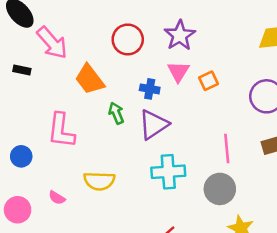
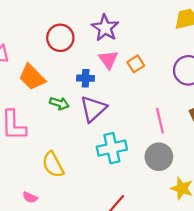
green arrow: (116, 113) -> (59, 103), turned 138
yellow semicircle: (99, 181) -> (53, 165), turned 68
pink semicircle: (57, 198) -> (30, 197), moved

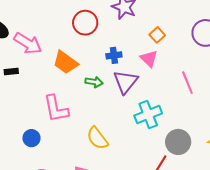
pink triangle: (108, 60) -> (149, 59), moved
gray circle: (159, 157) -> (178, 142), moved

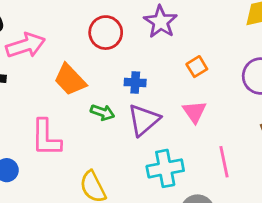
pink arrow: (28, 43) -> (25, 45), turned -60
pink triangle: (149, 59) -> (194, 112), moved
pink line: (187, 83) -> (224, 162), moved

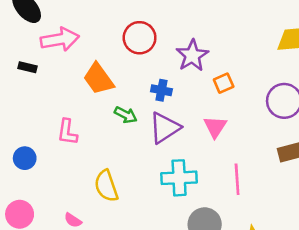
purple star: (161, 22) -> (192, 56), moved
pink L-shape: (46, 138) -> (67, 132), size x0.7

